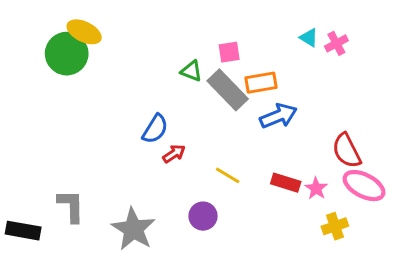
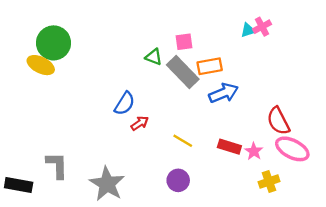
yellow ellipse: (84, 32) -> (41, 65), moved
cyan triangle: (309, 38) -> (248, 30), turned -49
pink cross: (336, 43) -> (262, 27), moved
purple circle: (203, 216) -> (178, 180), moved

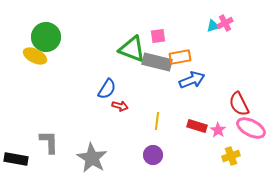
green triangle: (154, 57) -> (132, 49), size x1.8
gray rectangle: (183, 72) -> (157, 62), turned -32
red arrow: (140, 123) -> (120, 106), turned 49
yellow line: (183, 141) -> (157, 121), turned 66

